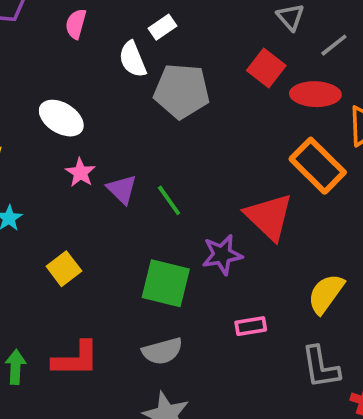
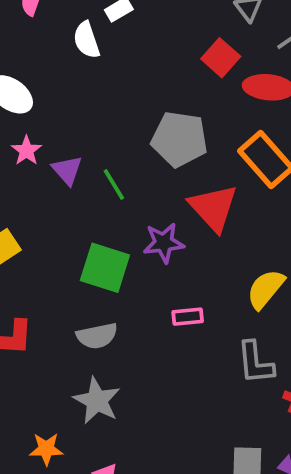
gray pentagon: (182, 91) -> (179, 139), moved

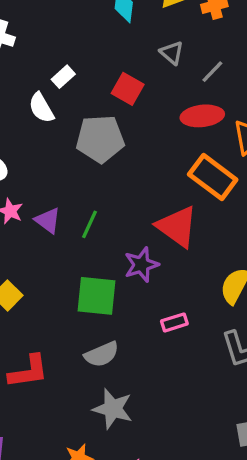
red square: (221, 58) -> (128, 89), moved
gray pentagon: (179, 139) -> (100, 139), moved
green line: (114, 184) -> (89, 224), turned 68

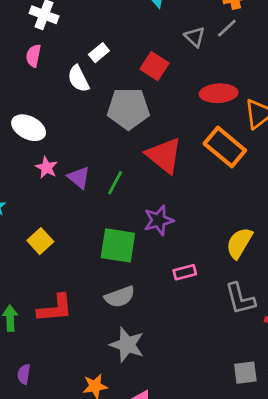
gray line: (212, 72) -> (227, 28), moved
red triangle: (177, 227) -> (164, 155), moved

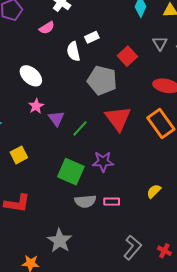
pink semicircle: (33, 56) -> (47, 28), turned -147
yellow semicircle: (239, 243) -> (154, 191), size x0.7
gray semicircle: (120, 297) -> (85, 201), moved
gray L-shape: (240, 299) -> (132, 248), moved, turned -140

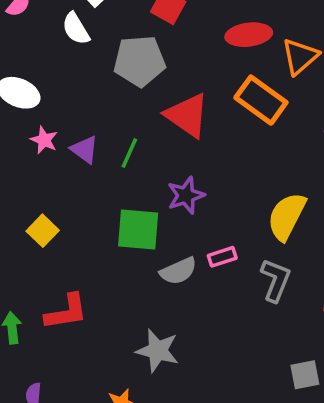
yellow semicircle: (154, 191) -> (287, 216), size x1.8
gray L-shape: (132, 248) -> (276, 280), moved

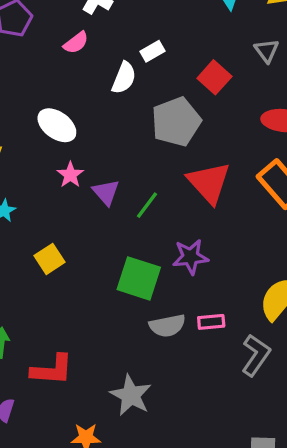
white semicircle: (76, 29) -> (124, 78), turned -140
gray pentagon: (139, 61) -> (176, 122), turned -30
red L-shape: (66, 312) -> (52, 370), moved

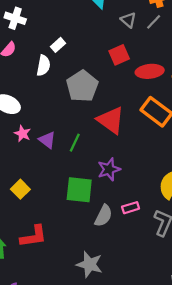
gray triangle: (267, 51) -> (128, 20), moved
red square: (214, 77) -> (119, 55), moved, turned 36
gray semicircle: (167, 326) -> (103, 216), turned -40
red L-shape: (52, 370) -> (33, 236), moved

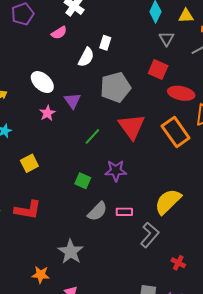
gray triangle: (128, 20) -> (167, 39), moved
white rectangle: (58, 45) -> (105, 43), turned -48
red square: (119, 55) -> (158, 69), turned 30
purple triangle: (47, 140) -> (72, 101), moved
green square: (79, 190) -> (83, 181), size x0.6

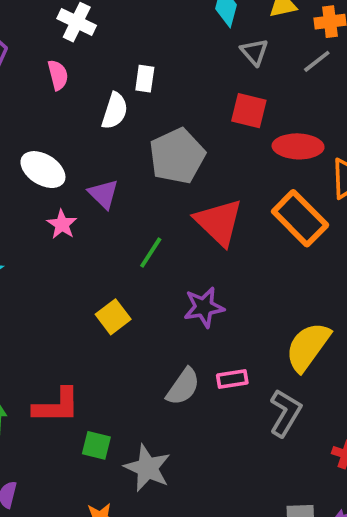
pink semicircle: (59, 33) -> (58, 75), turned -63
yellow square: (29, 163) -> (113, 317), moved
green square: (83, 181) -> (96, 445), moved

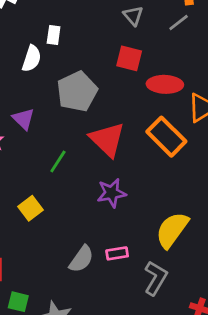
purple star: (204, 307) -> (112, 193), moved

